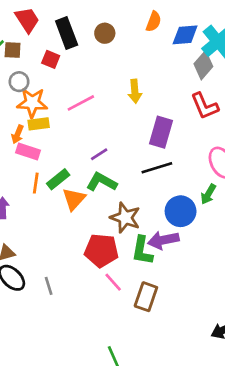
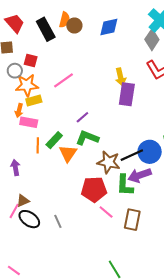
orange semicircle: (154, 22) -> (65, 20), moved
blue diamond: (185, 35) -> (109, 27), moved
red square: (51, 59) -> (31, 61), moved
yellow arrow: (135, 91) -> (121, 77), moved
black line: (157, 168) -> (132, 155), moved

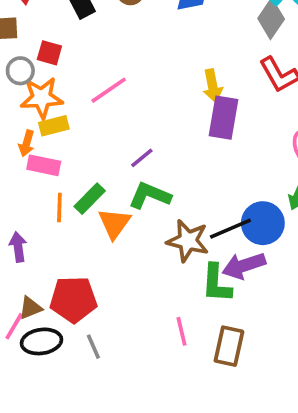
red pentagon: (94, 189) -> (73, 299), moved
pink line: (106, 212) -> (181, 331), turned 35
black ellipse: (29, 219) -> (41, 341), turned -45

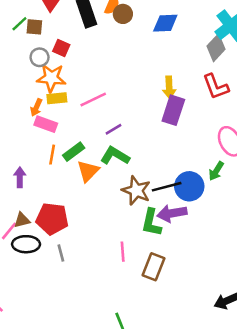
pink line: (109, 90) -> (93, 100), moved

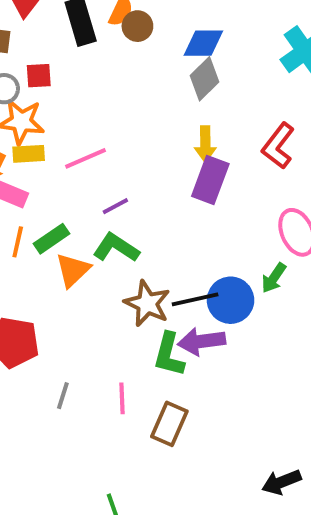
red square: (61, 48) -> (39, 76), turned -30
gray diamond: (216, 48) -> (204, 79), moved
red L-shape: (216, 87) -> (278, 146), turned 56
gray line: (61, 253) -> (63, 396), moved, turned 30

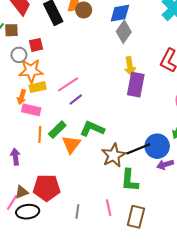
purple line: (115, 206) -> (76, 100), moved
brown star: (147, 304) -> (114, 155), turned 30
purple arrow: (202, 341) -> (165, 164), moved, size x0.7

